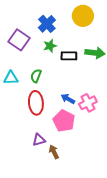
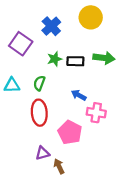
green star: (50, 46) -> (55, 59), moved
blue arrow: (68, 99) -> (79, 95), moved
pink cross: (88, 103) -> (96, 113), turned 36

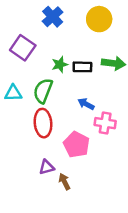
blue cross: (51, 26) -> (53, 17), moved
green semicircle: (39, 83) -> (43, 91), size x1.5

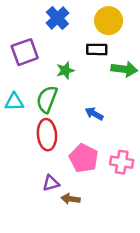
purple square: (23, 48) -> (25, 52), turned 35
black rectangle: (82, 67) -> (97, 49), moved
pink cross: (105, 123) -> (122, 162), moved
brown arrow: (65, 182) -> (71, 199), turned -56

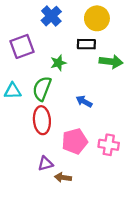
pink pentagon: (84, 158) -> (75, 141), turned 30

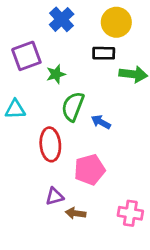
green star: (58, 63) -> (56, 74), moved
green semicircle: (42, 89) -> (73, 107), moved
pink cross: (109, 145) -> (130, 213), moved

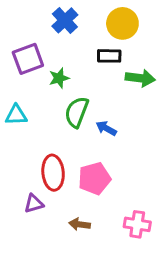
red ellipse: (50, 144) -> (53, 173), moved
purple triangle: (55, 196) -> (34, 204), moved

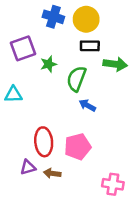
blue cross: (65, 20) -> (53, 17), turned -30
yellow circle: (122, 23) -> (86, 19), moved
green semicircle: (77, 112) -> (76, 79), moved
brown arrow: (80, 224) -> (52, 173), moved

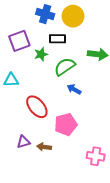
black rectangle: (90, 46) -> (57, 39), moved
green semicircle: (76, 79) -> (65, 67), turned 35
red ellipse: (44, 142) -> (37, 107), moved, turned -35

